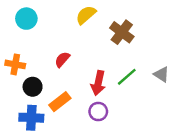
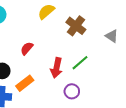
gray triangle: (161, 74) -> (112, 36), moved
purple circle: (98, 112) -> (72, 91), moved

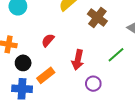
green line: (80, 63) -> (116, 55), moved

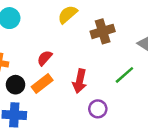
brown cross: (97, 18) -> (103, 31), turned 36
orange rectangle: (46, 75) -> (42, 83), moved

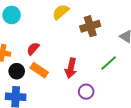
red semicircle: (45, 58) -> (33, 49), moved
orange rectangle: (42, 83) -> (39, 70), turned 72

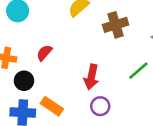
orange rectangle: (39, 70) -> (52, 106), moved
purple circle: (86, 92) -> (100, 106), moved

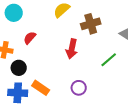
red semicircle: (44, 53) -> (30, 38), moved
red arrow: (91, 77) -> (72, 49), moved

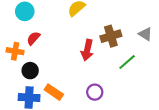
brown cross: (91, 24) -> (111, 36), moved
red semicircle: (30, 38) -> (33, 38), moved

